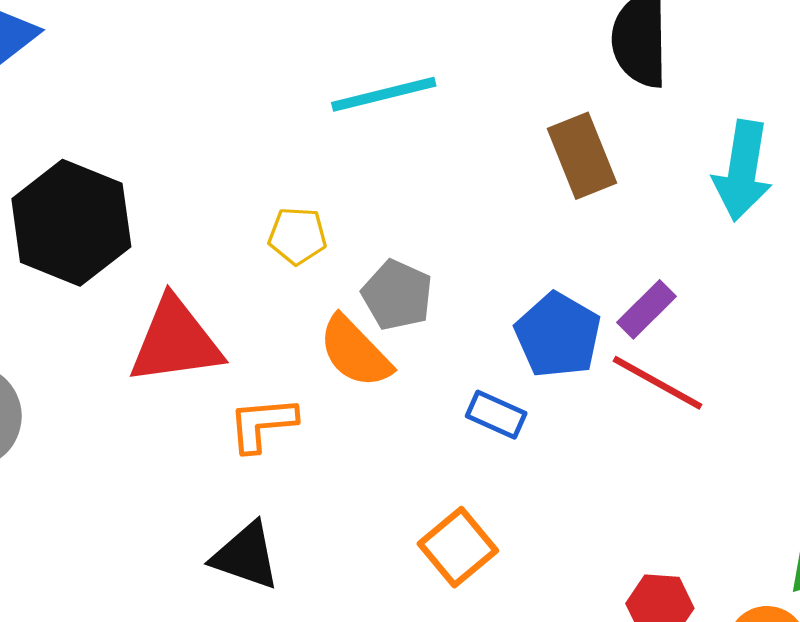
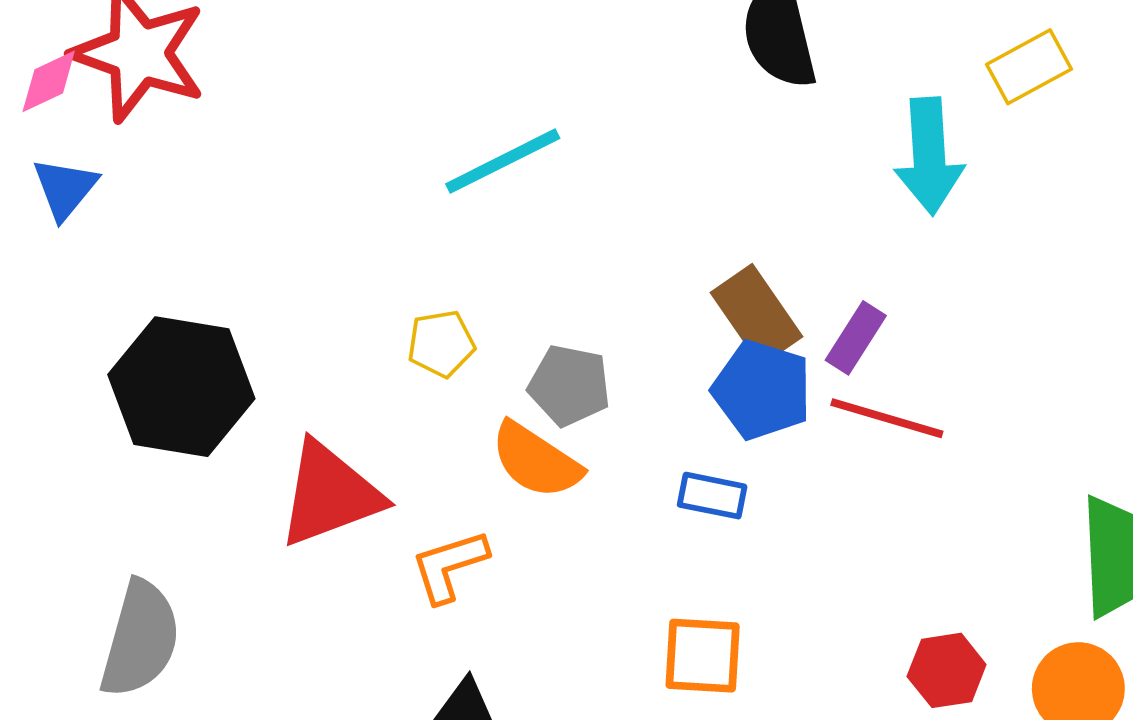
brown rectangle: (582, 156) -> (756, 315), moved
orange square: (458, 547) -> (703, 656), turned -34

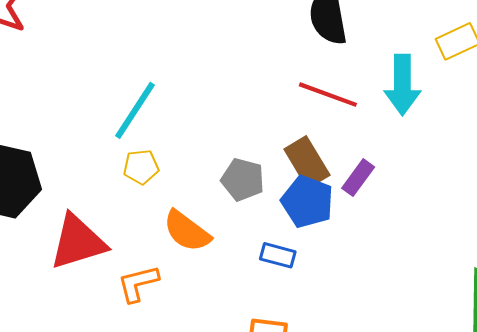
cyan line: (503, 161) -> (135, 110), moved, turned -34
gray pentagon: (569, 385) -> (243, 180), moved
red line: (887, 418) -> (328, 95), moved

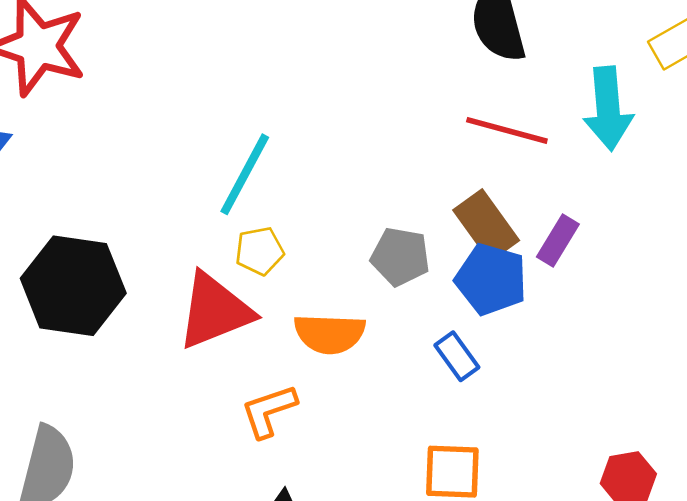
orange semicircle: (187, 231) -> (330, 334), turned -30
red triangle: (78, 242) -> (215, 311), moved
blue rectangle: (278, 255) -> (457, 356), turned 44

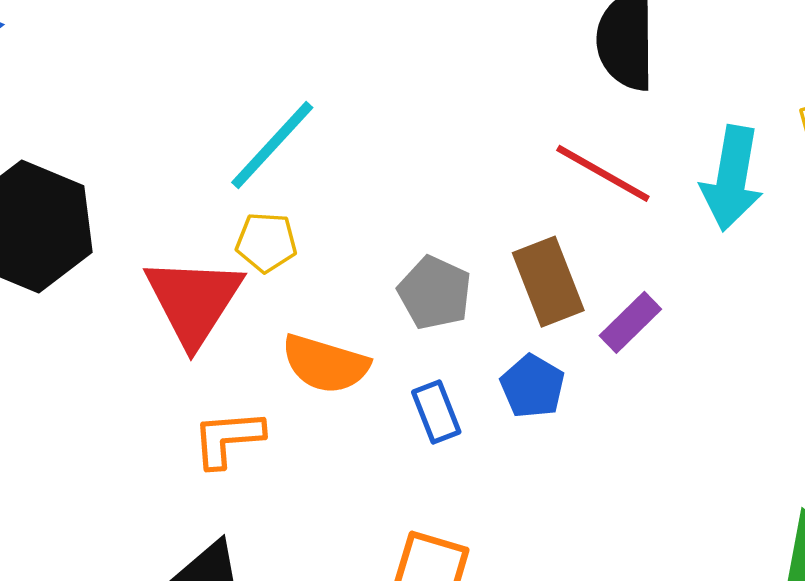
blue pentagon: (491, 279) -> (533, 386), moved, size x0.7
red triangle: (215, 311) -> (194, 301), turned -50
blue rectangle: (457, 356) -> (436, 412), moved

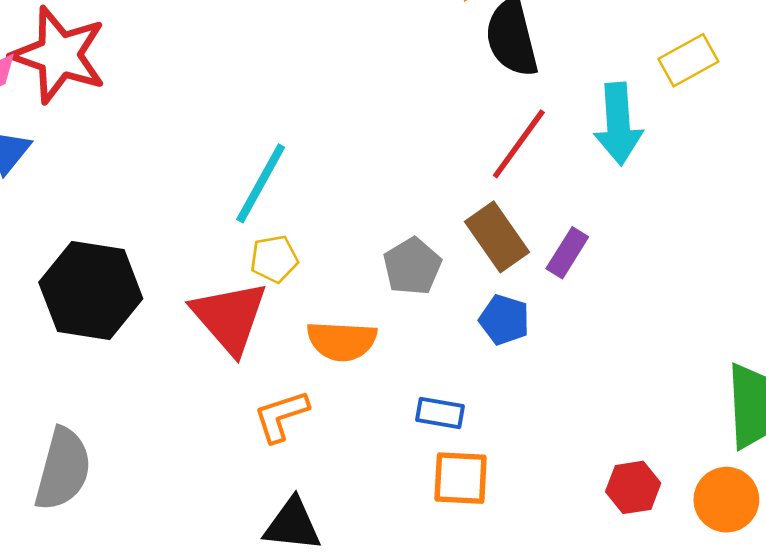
red line: (603, 173) -> (519, 144), turned -70
gray pentagon: (435, 293) -> (412, 266), turned 30
blue rectangle: (436, 412) -> (440, 413), moved, turned -45

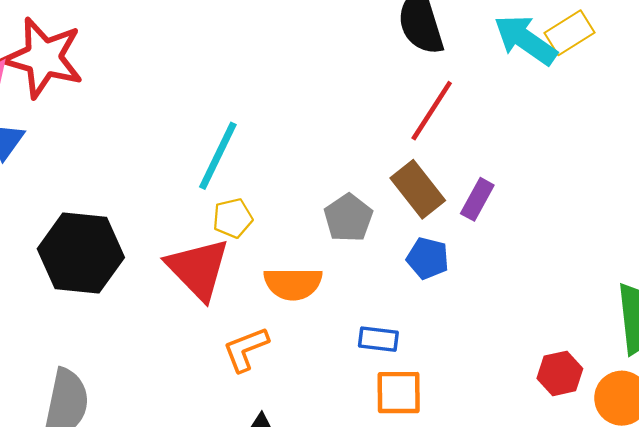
cyan arrow: (618, 124) -> (526, 40), moved, turned 132
red hexagon: (633, 487) -> (560, 373), moved

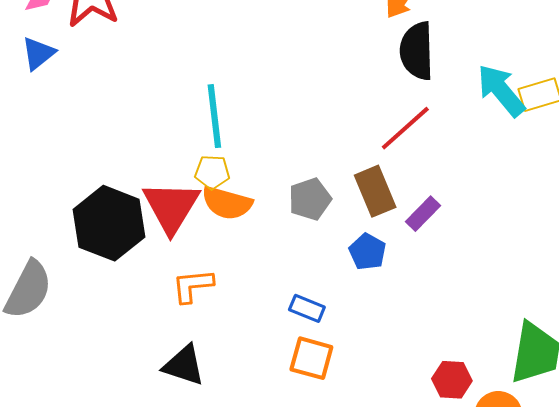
cyan line: (218, 156) -> (214, 116), turned -48
black hexagon: (81, 253) -> (109, 223), moved
orange semicircle: (293, 284) -> (227, 203), moved

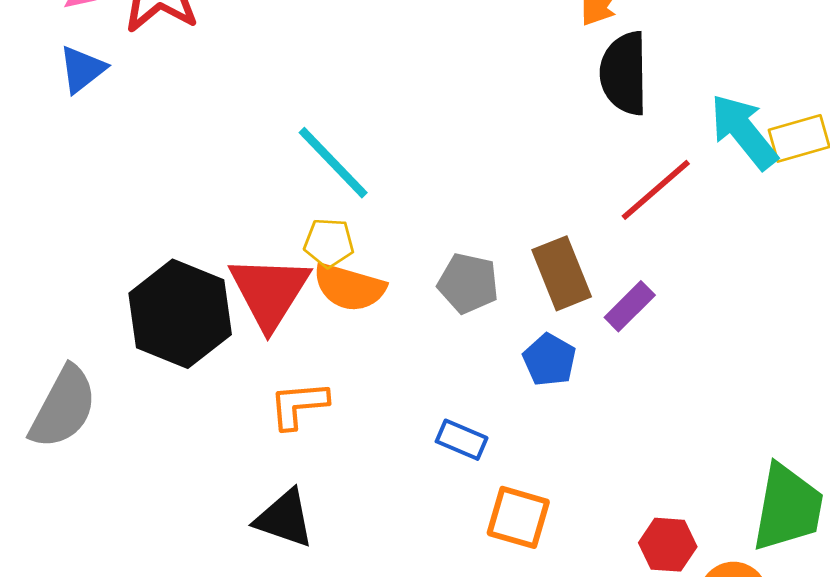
cyan line: (214, 116) -> (333, 163), turned -38
red line: (405, 128) -> (656, 190), moved
gray pentagon: (310, 199) -> (468, 283), turned 30
orange square: (311, 358) -> (518, 517), moved

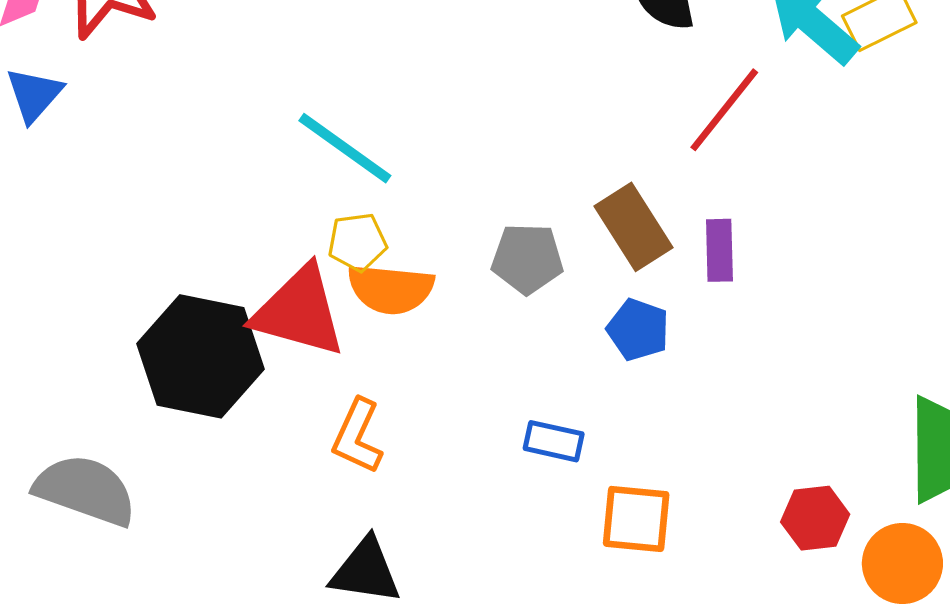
red triangle: (269, 292) -> (299, 311), turned -36
purple rectangle: (630, 306) -> (719, 250), turned -36
orange L-shape: (299, 405) -> (357, 436), turned -50
gray semicircle: (63, 407) -> (85, 490), turned -88

